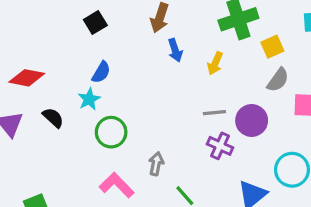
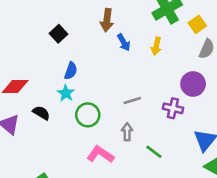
gray line: (214, 113) -> (132, 100), moved

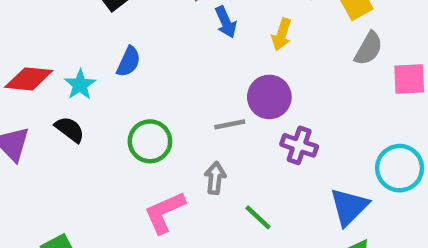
purple circle: (193, 84) -> (269, 97), moved
cyan star: (66, 93) -> (80, 85), moved
pink L-shape: (100, 154) -> (165, 212), turned -64

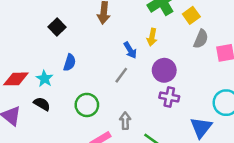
blue arrow: (226, 22) -> (130, 50), moved
purple circle: (269, 97) -> (164, 70), moved
gray line: (230, 124) -> (121, 75), moved, turned -35

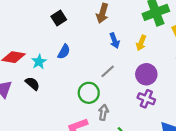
blue arrow: (130, 50) -> (114, 41), moved
green circle: (87, 105) -> (89, 93), moved

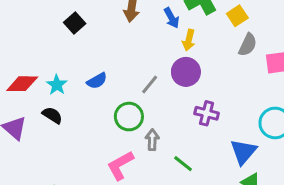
blue arrow: (114, 41) -> (172, 18), moved
blue semicircle: (64, 52) -> (97, 81), moved, turned 40
purple circle: (146, 74) -> (186, 72), moved

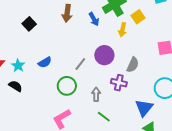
yellow arrow: (189, 40) -> (122, 30), moved
gray semicircle: (248, 45) -> (133, 65), moved
gray arrow: (152, 140) -> (96, 94), moved

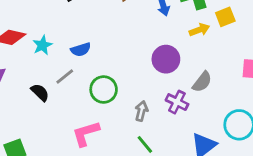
yellow arrow: (122, 30) -> (199, 30), turned -136
gray line: (80, 64) -> (65, 77), moved
black semicircle: (15, 86) -> (40, 92), moved

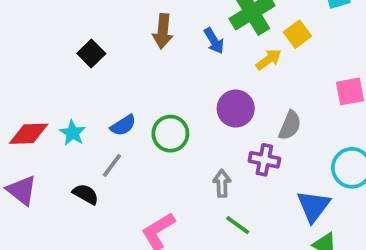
green circle: (104, 89) -> (170, 134), moved

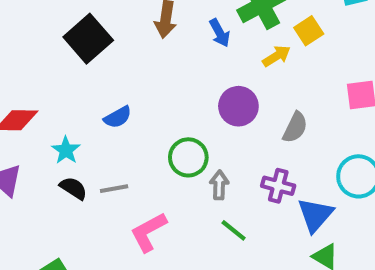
black square: (91, 53) -> (88, 39), size x1.6
cyan star: (73, 133) -> (66, 150), moved
green circle: (170, 134) -> (188, 157), moved
purple cross: (264, 160) -> (278, 186), moved
gray line: (112, 165) -> (114, 189), moved, turned 40

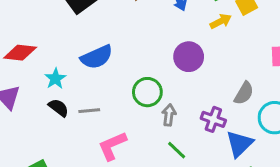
blue semicircle: (118, 117) -> (97, 57), size x1.5
gray semicircle: (295, 127) -> (244, 93), moved

